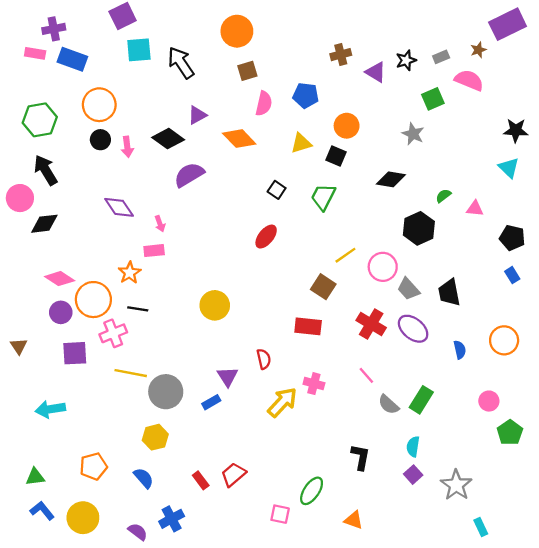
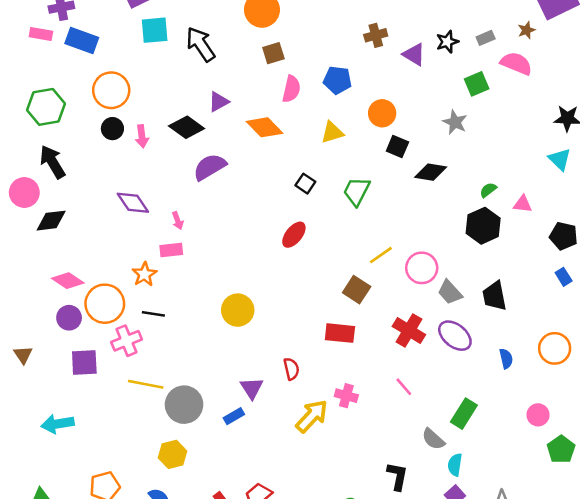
black square: (336, 156) -> (397, 146), moved
black hexagon: (419, 228) -> (483, 226), moved
gray semicircle: (389, 405) -> (433, 439), moved

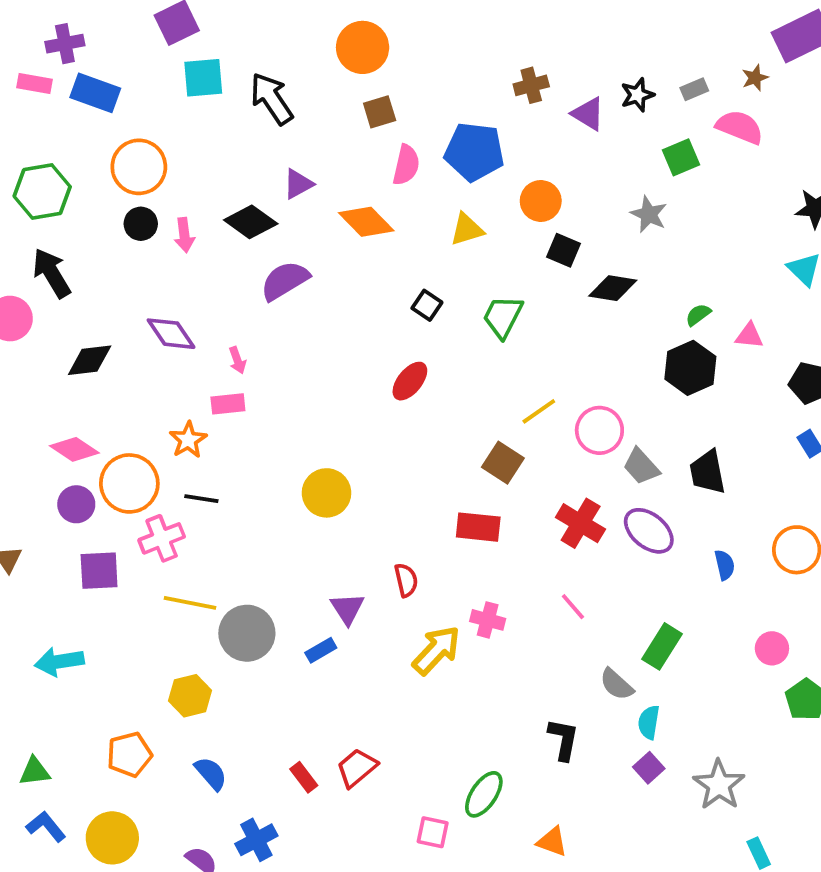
blue pentagon: (337, 80) -> (474, 152), size x1.4
black diamond: (51, 221) -> (90, 360), moved
yellow hexagon: (173, 454) -> (190, 696), moved

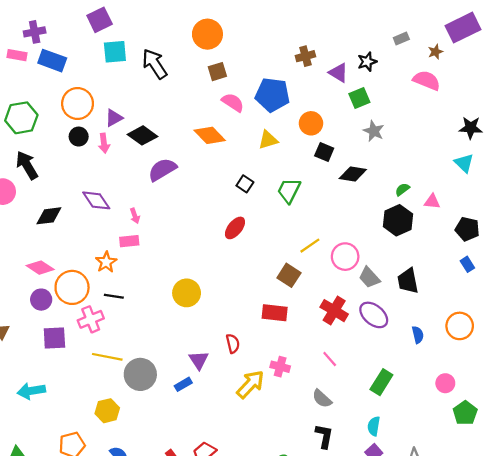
gray rectangle: (694, 89) -> (401, 39), moved
green square: (681, 157) -> (359, 98), moved
pink semicircle: (406, 165) -> (233, 102), turned -70
purple triangle: (298, 184) -> (114, 118), moved
gray semicircle: (617, 684) -> (322, 399), moved

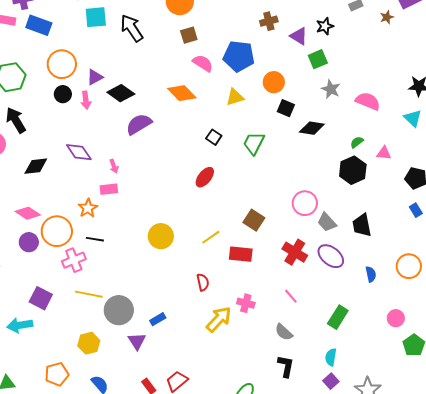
pink semicircle: (427, 80) -> (368, 101), moved
yellow line: (310, 246) -> (211, 237), moved
purple square: (54, 338) -> (41, 298), moved, turned 30
purple triangle: (199, 360) -> (137, 341), moved

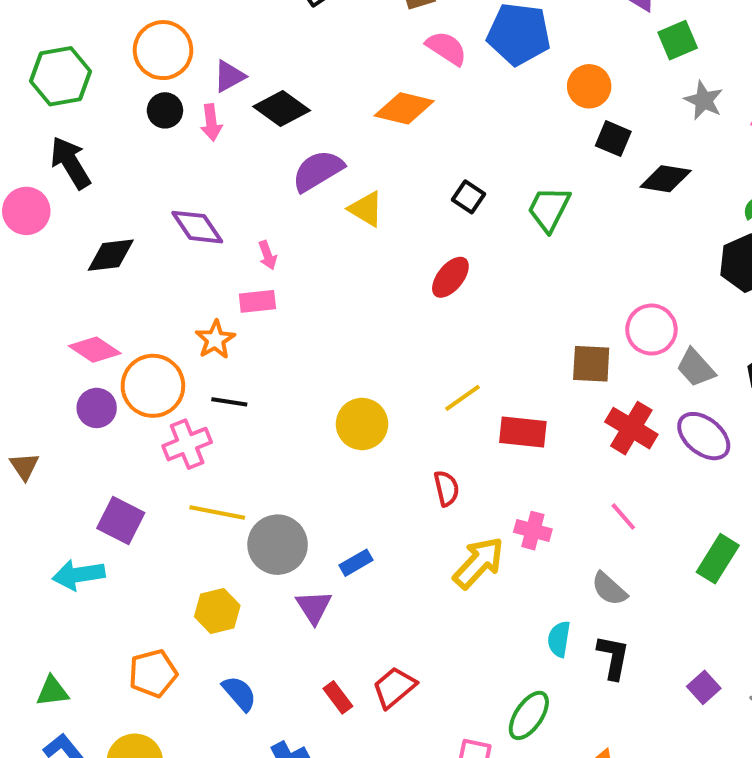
orange diamond: (182, 93) -> (404, 108), turned -32
yellow triangle: (235, 97) -> (366, 209), moved, turned 48
brown square: (254, 220) -> (591, 364), moved, turned -30
yellow circle: (161, 236) -> (362, 424), moved
cyan semicircle: (331, 357) -> (559, 639), moved

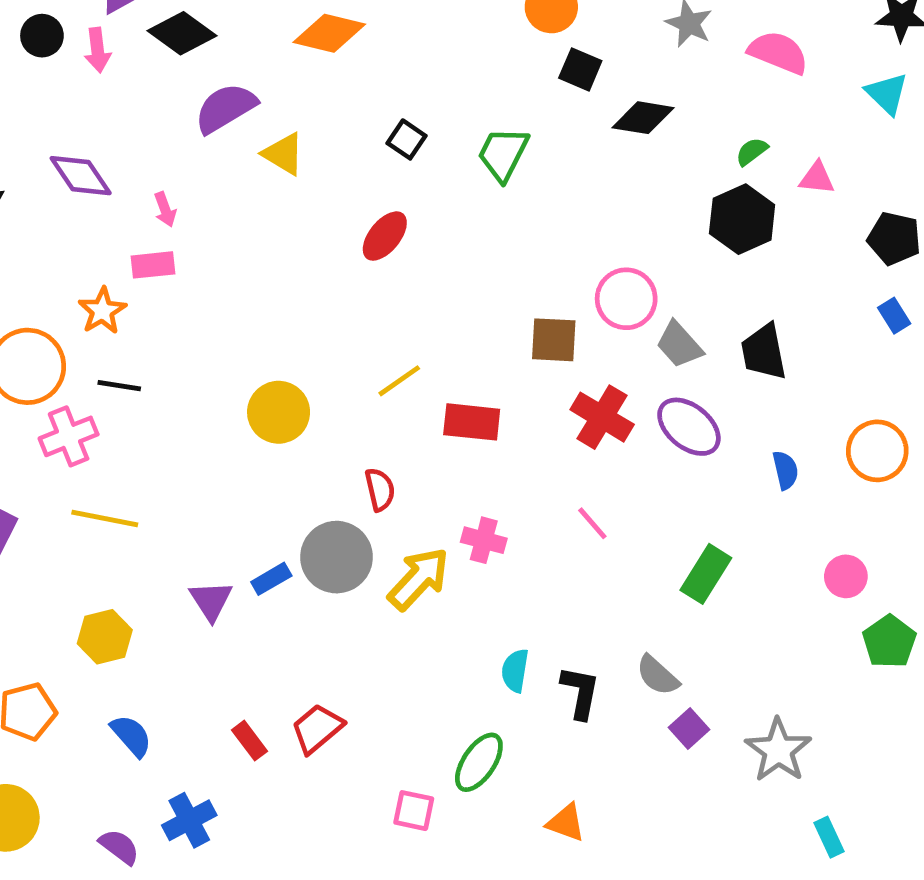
gray circle: (278, 545) -> (336, 557), moved
gray semicircle: (609, 589) -> (658, 675), moved
purple triangle: (314, 607) -> (211, 601), moved

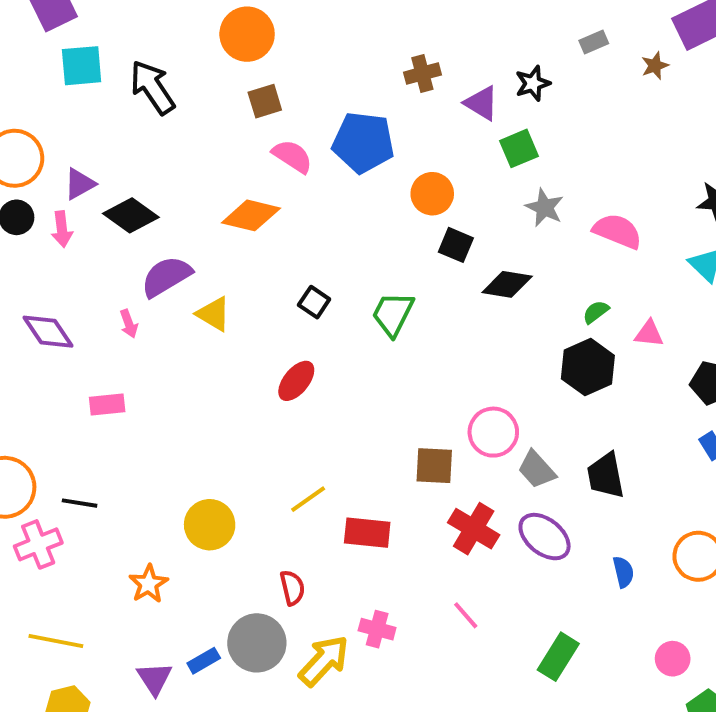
pink arrow: (165, 209) -> (129, 324), moved
orange star: (102, 311) -> (149, 584), moved
yellow line: (105, 518) -> (56, 641), moved

